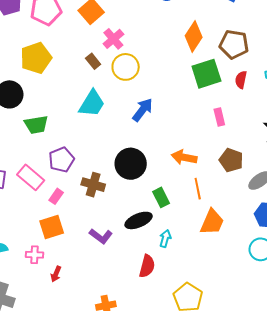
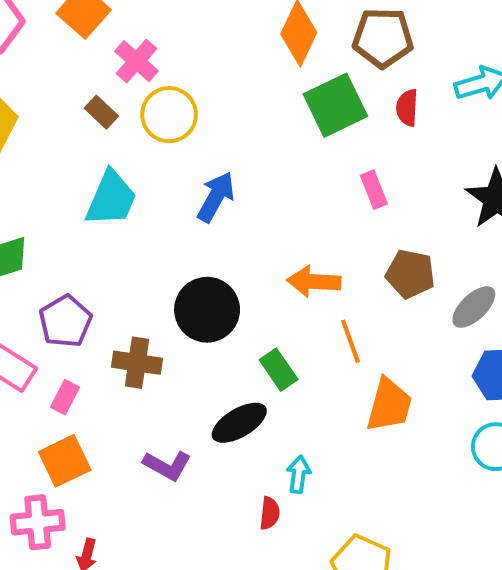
cyan arrow: (165, 238) -> (299, 474), moved
pink cross: (34, 255) -> (38, 522), size x1.4
red semicircle: (147, 266) -> (270, 513), size x0.7

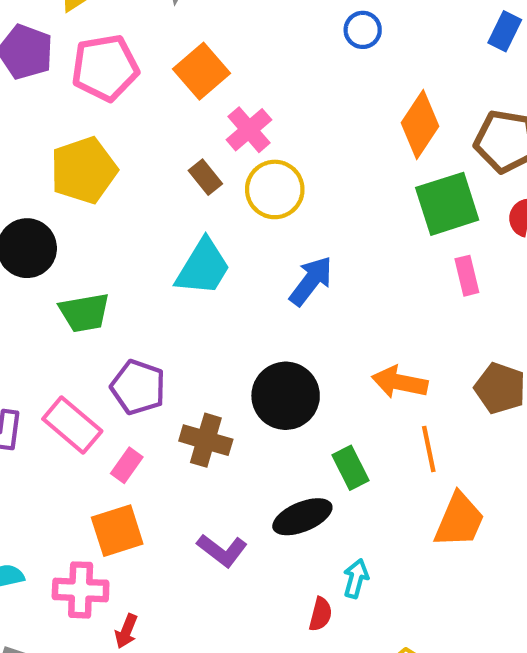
pink rectangle: (374, 190) -> (467, 276), moved
purple pentagon: (65, 321) -> (138, 387), turned -30

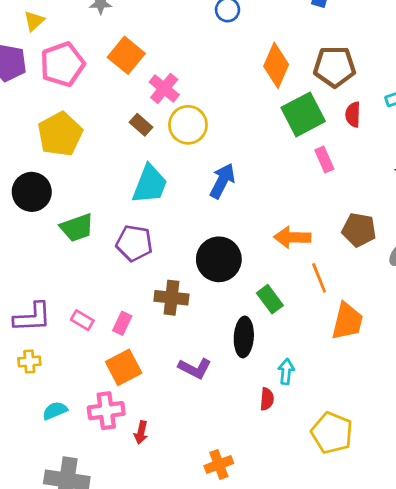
purple pentagon: (138, 387) -> (134, 243), moved
pink rectangle: (72, 425) -> (82, 320), moved, size x0.6
black ellipse: (302, 517) -> (244, 337), turned -54

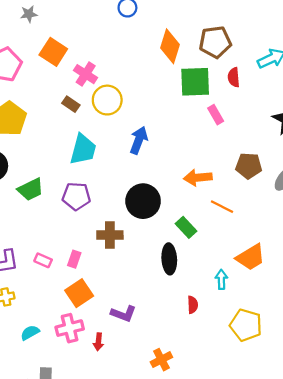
green square: (303, 114) -> (195, 82), turned 32
orange line: (319, 278) -> (222, 207), turned -35
orange trapezoid: (347, 321) -> (251, 257), moved, turned 52
purple L-shape: (195, 368) -> (123, 314), moved
cyan arrow: (286, 371) -> (221, 279), moved

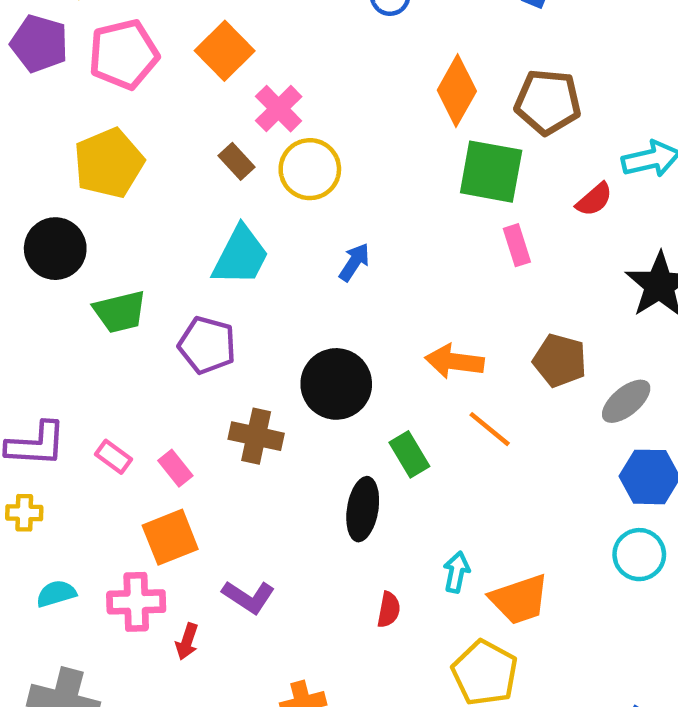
red semicircle: (234, 77) -> (594, 200), moved, turned -138
blue arrow: (139, 140) -> (354, 262), size x0.7
orange trapezoid: (251, 257) -> (519, 599), moved
pink rectangle: (74, 259) -> (175, 468), turned -70

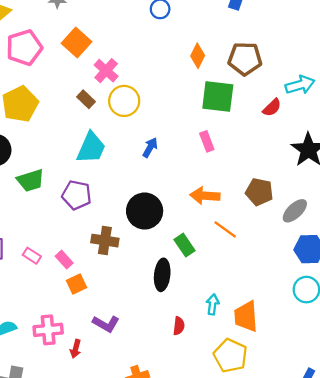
orange diamond: (457, 91) -> (198, 56), size x0.7
pink rectangle: (517, 245) -> (207, 141), moved
orange square: (170, 537) -> (77, 284), moved, size x0.7
orange trapezoid: (519, 599) -> (246, 316), turned 108

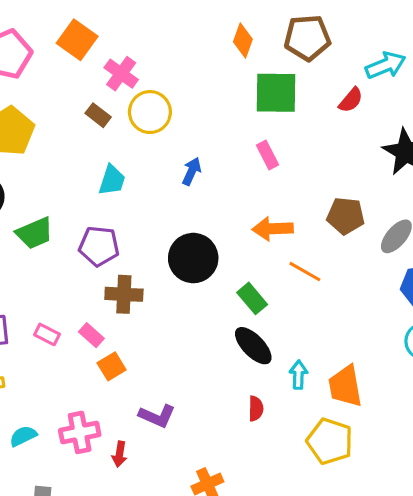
cyan trapezoid: (91, 148) -> (112, 180), size x0.7
brown cross: (105, 241) -> (124, 294), moved
black ellipse: (162, 275) -> (253, 346), moved, turned -44

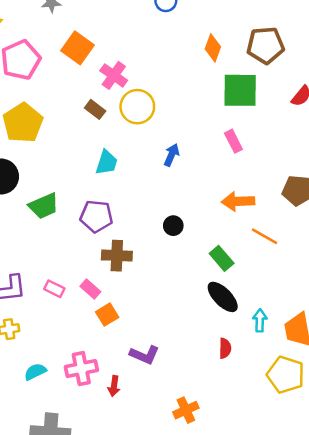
black circle: (193, 258) -> (173, 226), size x0.5

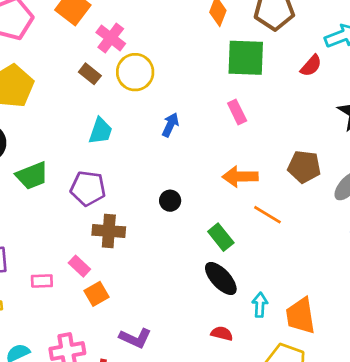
pink rectangle: (54, 289) -> (42, 281), moved, turned -30
red semicircle: (225, 348) -> (222, 334), turned -78

